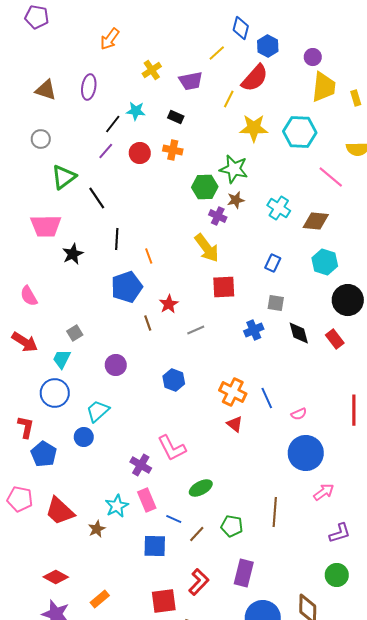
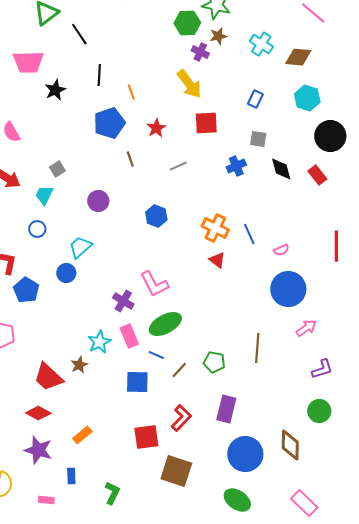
red star: (169, 304) -> (156, 128), moved
blue circle: (55, 393) -> (37, 229), size x0.6
green ellipse: (201, 488) -> (165, 324), moved, size x1.4
red trapezoid: (60, 511) -> (48, 377), moved

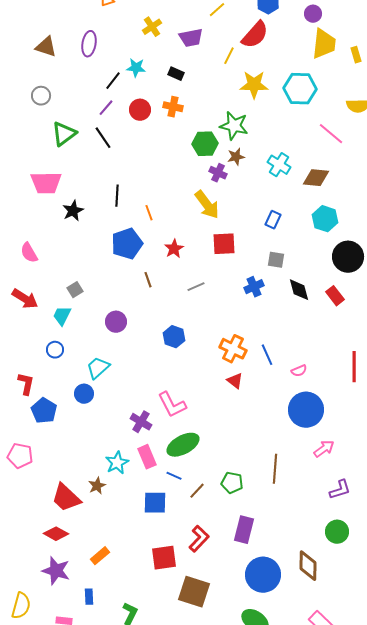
black line: (79, 34) -> (103, 138), moved

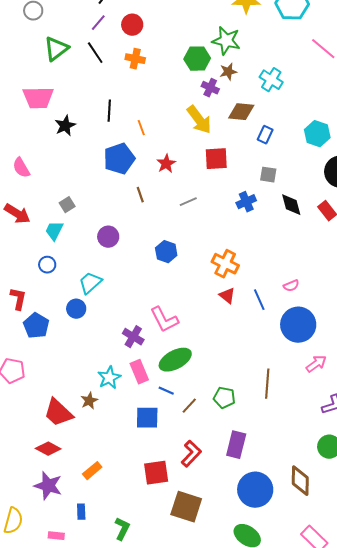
orange cross: (173, 107) -> (135, 59), moved
brown diamond: (316, 178) -> (241, 112), moved
blue line: (267, 355) -> (259, 300), moved

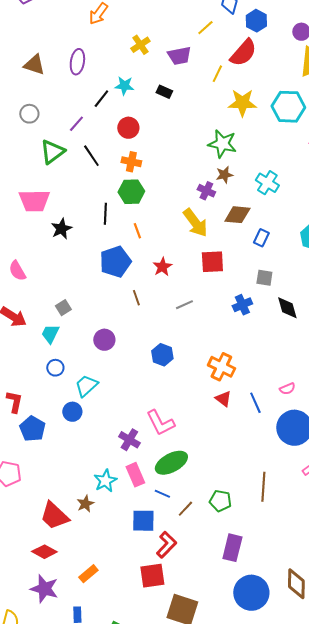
purple line: (98, 23) -> (76, 124), moved
green hexagon: (197, 59) -> (131, 192), moved
blue circle: (47, 265) -> (55, 368), moved
red L-shape: (191, 454) -> (166, 545), moved

